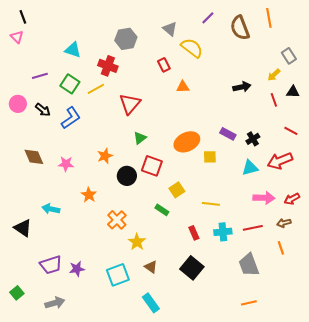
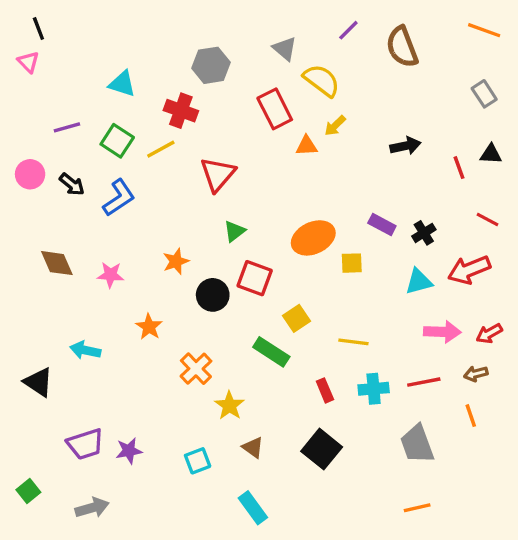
orange line: (269, 18) -> (484, 30), moved, turned -60
red rectangle: (164, 65) -> (275, 109), size x1.6
yellow arrow: (274, 75) -> (335, 126), moved
green rectangle: (162, 210) -> (271, 352), size x1.5
cyan square: (118, 275) -> (198, 461), size x0.7

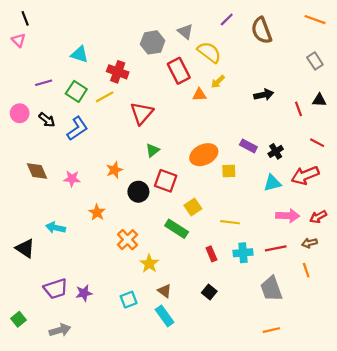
gray hexagon: (211, 65) -> (153, 42), moved
black square: (322, 449) -> (209, 292), size x0.6
cyan rectangle: (253, 508) -> (165, 316), moved

